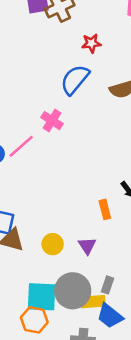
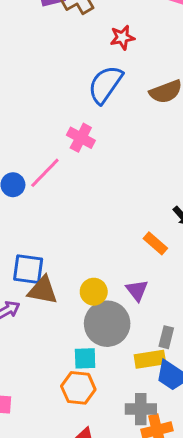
orange rectangle: (105, 209) -> (155, 243), turned -30
gray circle: (73, 291) -> (107, 324), moved
cyan square: (42, 297) -> (85, 358), size x0.6

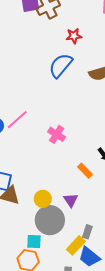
pink cross: (81, 138) -> (57, 134), moved
yellow rectangle: (150, 359) -> (76, 245), turned -42

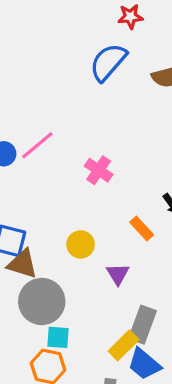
yellow circle: (43, 199) -> (81, 244), moved
gray circle: (50, 220) -> (42, 301), moved
gray rectangle: (87, 232) -> (142, 325), size x1.6

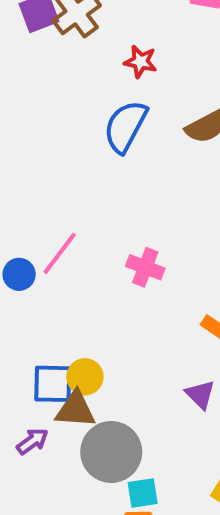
red star: (130, 17) -> (140, 62), turned 30
yellow circle: (81, 244) -> (85, 377), moved

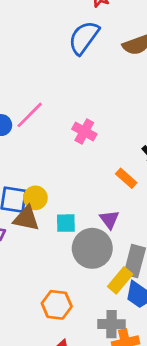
gray circle: (111, 452) -> (92, 248), moved
cyan square: (143, 493) -> (66, 223), moved

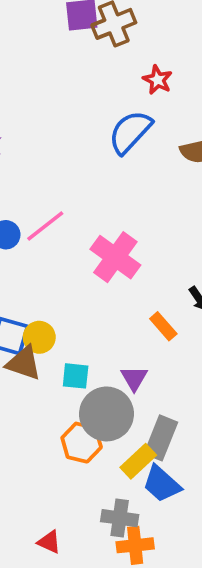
pink cross: (84, 131) -> (115, 257), size x1.5
orange hexagon: (57, 305) -> (82, 443), moved

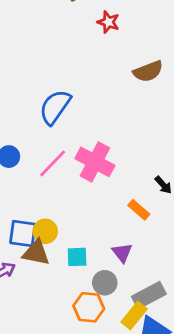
blue semicircle: (130, 132) -> (55, 107), moved
pink line: (45, 226) -> (53, 163), moved
gray circle: (107, 414) -> (105, 283), size x0.6
gray rectangle: (161, 438) -> (149, 295), turned 48

